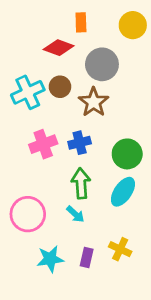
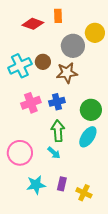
yellow circle: (133, 25) -> (95, 33), moved
red diamond: (59, 48) -> (33, 24), moved
brown star: (94, 102) -> (67, 73), turned 30
yellow cross: (120, 249) -> (84, 193), moved

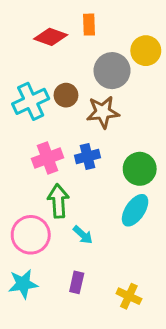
green arrow: (58, 131) -> (58, 201), moved
purple rectangle: (62, 184) -> (77, 282), moved
cyan star: (36, 185) -> (23, 284), moved

